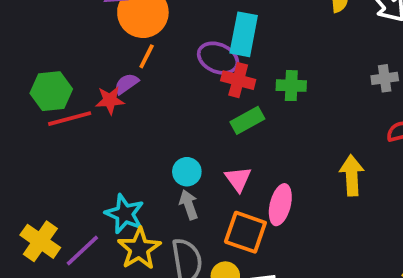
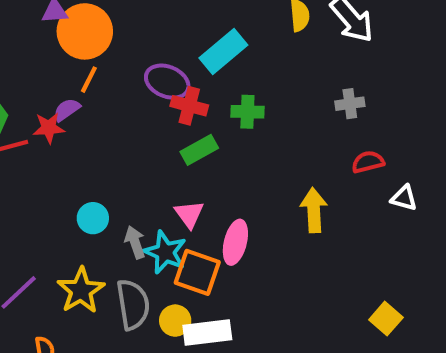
cyan rectangle: (244, 34) -> (223, 52), moved, turned 39
cyan circle: (187, 172) -> (93, 218), moved
cyan star: (125, 214) -> (165, 252), moved

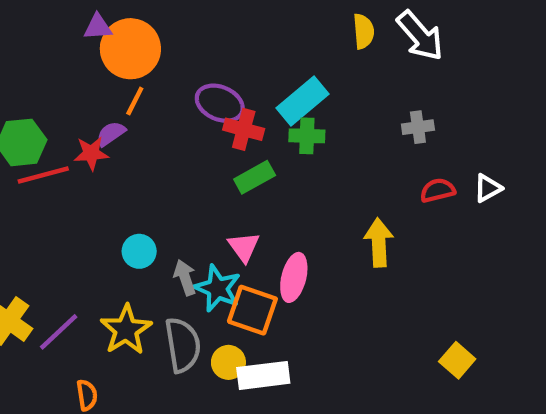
cyan rectangle: (223, 52) -> (303, 101), moved
white triangle: (404, 198) -> (488, 188), moved, turned -44

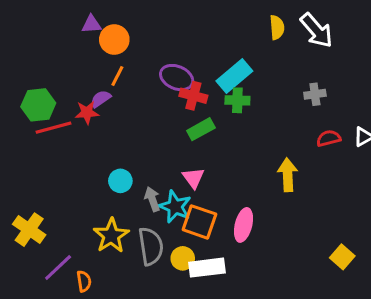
orange circle: (130, 49) -> (114, 40), size x0.7
pink ellipse: (294, 277) -> (243, 225), moved
purple line: (59, 332) -> (58, 268), moved

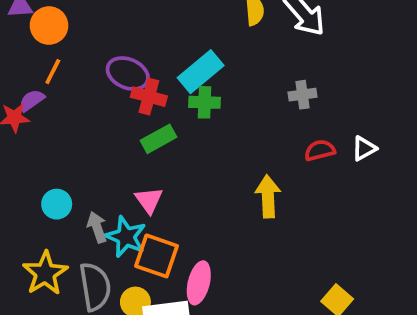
pink ellipse: (243, 225) -> (199, 283), moved

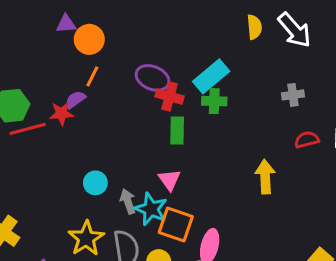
green rectangle: (158, 139) -> (177, 130), turned -60

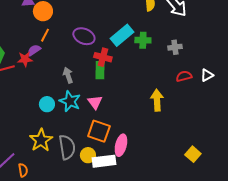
red cross: (169, 96) -> (103, 57), moved
green cross: (214, 101) -> (143, 40), moved
gray arrow: (128, 201) -> (68, 75), moved
cyan star: (151, 209) -> (70, 101), moved

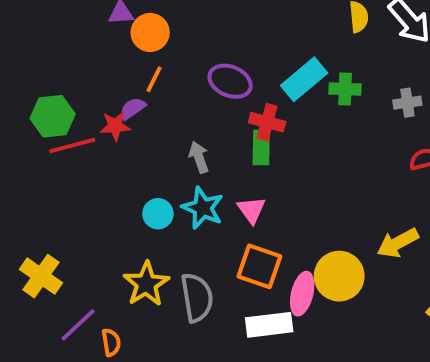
yellow arrow: (157, 100) -> (398, 243), moved, turned -115
yellow circle: (88, 155) -> (339, 276), moved, size x1.6

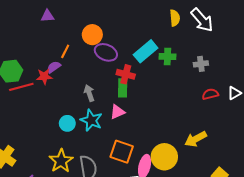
orange circle: (150, 32) -> (92, 35), moved
pink triangle: (251, 210) -> (117, 112), moved, turned 42

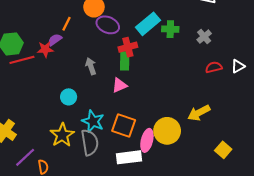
gray cross: (201, 64) -> (204, 37), turned -32
red cross: (126, 74) -> (128, 47), turned -30
cyan star: (91, 120) -> (93, 121), moved

